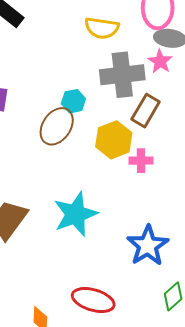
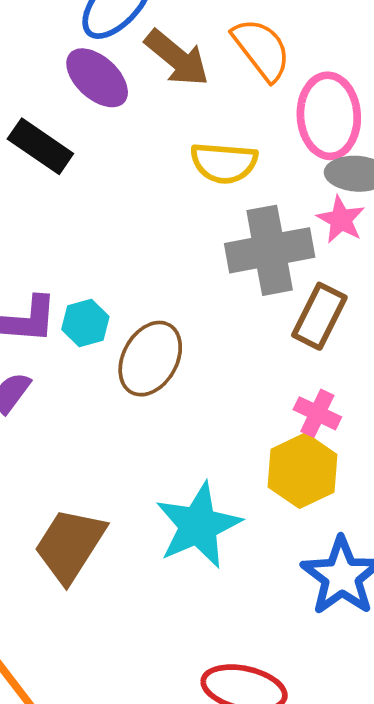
cyan hexagon: (73, 101) -> (85, 323), moved
yellow hexagon: (114, 140) -> (302, 471), moved
pink cross: (141, 161) -> (317, 413), turned 30

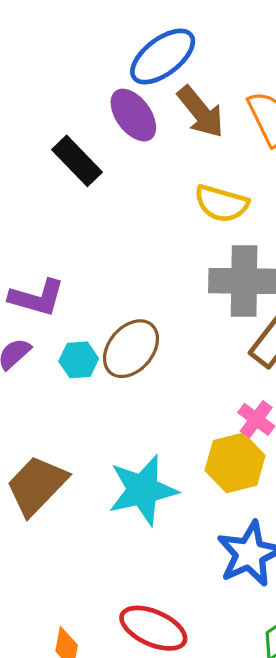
cyan hexagon: (85, 323) -> (79, 360), moved

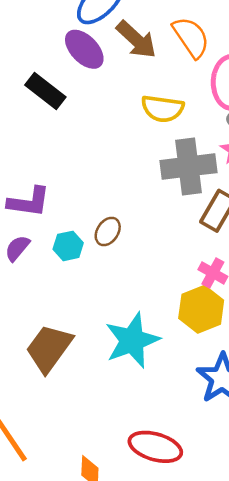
brown ellipse: (131, 349) -> (108, 231), size x0.6

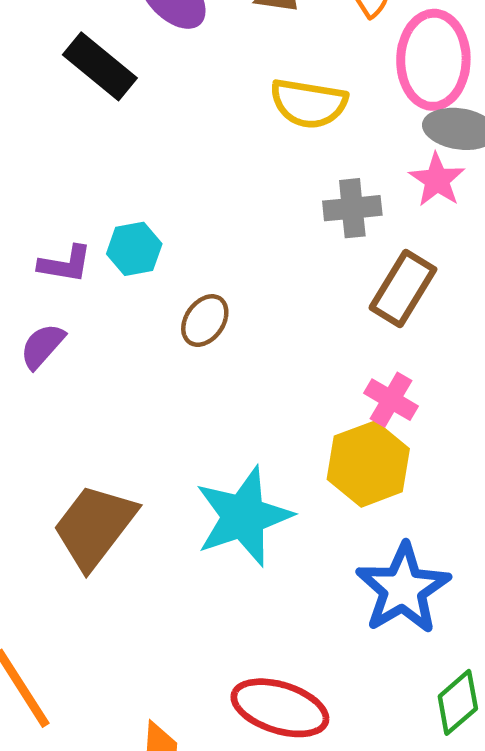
gray cross: (188, 167) -> (352, 208), size x0.6
purple L-shape: (29, 202) -> (65, 264), size x0.7
cyan hexagon: (68, 246) -> (134, 249), moved

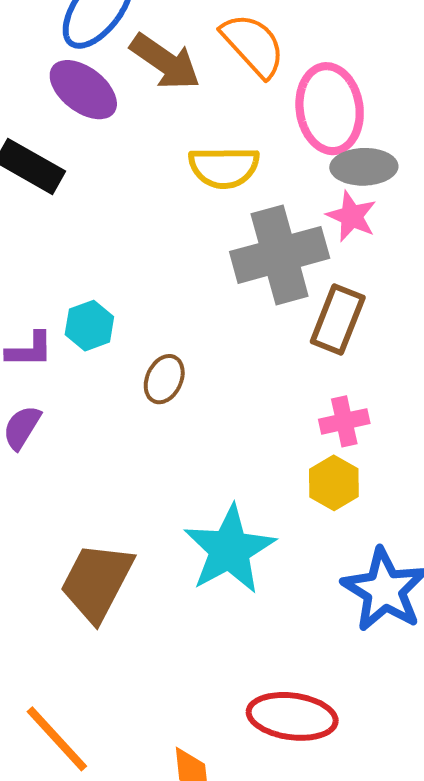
gray cross: (352, 208) -> (280, 255), size x1.8
pink cross: (391, 400) -> (344, 421), turned -33
yellow hexagon: (368, 464) -> (334, 483), size x0.7

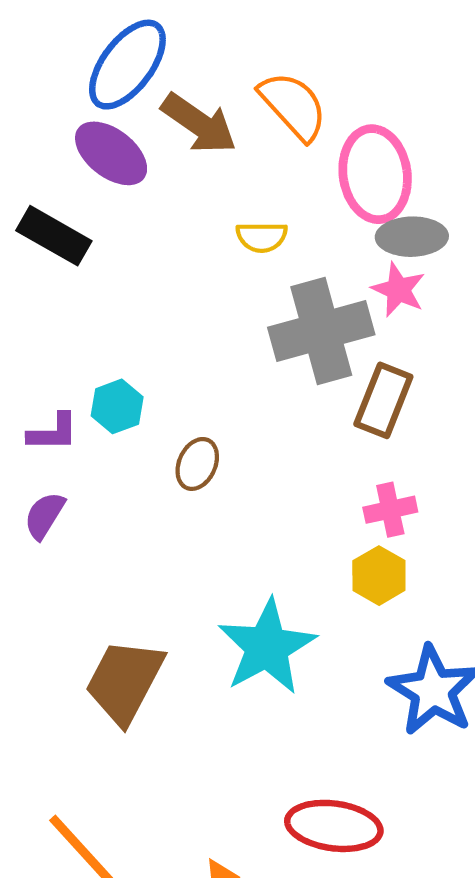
yellow semicircle: (224, 167) -> (262, 237), size x0.7

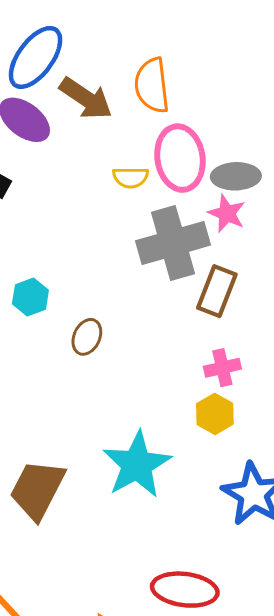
orange semicircle: (293, 106) -> (152, 85), turned -144
pink ellipse: (375, 174) -> (180, 158), moved

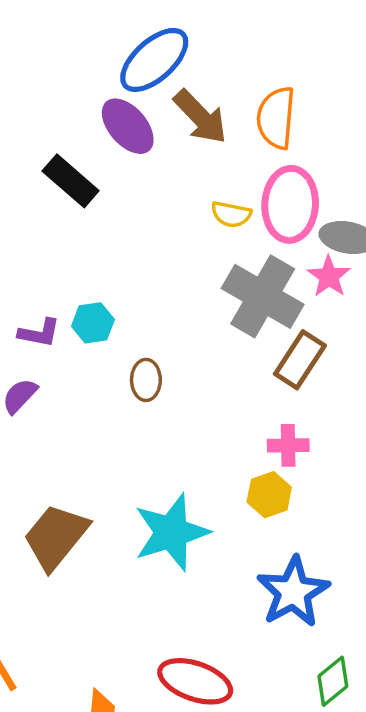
gray cross: (173, 243) -> (263, 296), turned 34
brown ellipse: (87, 337) -> (146, 380), turned -36

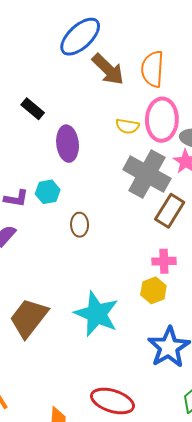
purple ellipse: (128, 126) -> (68, 144), moved, turned 36
black rectangle: (71, 181) -> (33, 109), size x0.7
cyan star: (171, 532) -> (96, 314), turned -30

